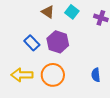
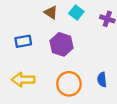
blue rectangle: (32, 43) -> (23, 41), moved, turned -56
orange circle: (53, 75) -> (69, 84), moved

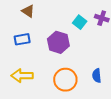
brown triangle: (51, 13) -> (28, 11), moved
cyan square: (76, 13) -> (80, 22), moved

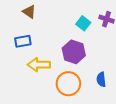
purple hexagon: (58, 42) -> (74, 52), moved
yellow arrow: (22, 76) -> (39, 65), moved

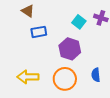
blue rectangle: (23, 41) -> (39, 32), moved
yellow arrow: (39, 65) -> (28, 77), moved

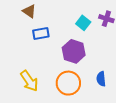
yellow arrow: (28, 77) -> (29, 81), turned -125

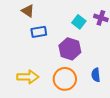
yellow arrow: (29, 81) -> (28, 77), turned -55

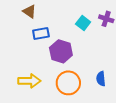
purple hexagon: (70, 49) -> (61, 51), moved

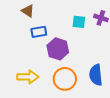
cyan square: (83, 23) -> (79, 22), turned -32
blue semicircle: (101, 79) -> (96, 75), size x1.5

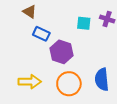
blue rectangle: (39, 32) -> (41, 34), turned 35

